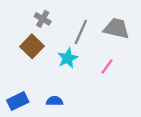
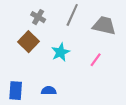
gray line: (81, 32) -> (72, 15), moved
blue rectangle: (18, 101) -> (16, 91), turned -60

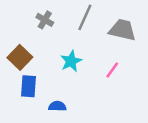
brown square: (29, 42) -> (20, 57), moved
blue rectangle: (16, 91) -> (29, 86), moved

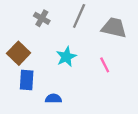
pink line: (112, 70) -> (105, 65), turned -63

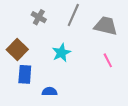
pink line: (105, 65) -> (108, 60), moved

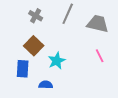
brown square: (17, 49) -> (34, 46), moved
cyan star: (61, 53) -> (57, 61), moved

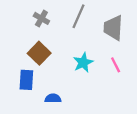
gray trapezoid: (98, 24) -> (113, 28), turned -100
cyan star: (57, 61) -> (83, 63), moved

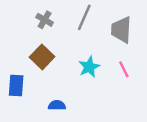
blue rectangle: (26, 80) -> (16, 85), moved

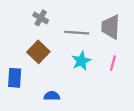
gray line: (84, 17) -> (77, 33), moved, turned 70
pink line: (124, 69) -> (113, 63), turned 42

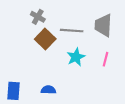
brown square: (38, 52) -> (45, 39), moved
blue rectangle: (15, 78) -> (13, 91), moved

